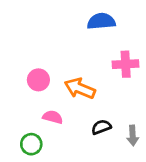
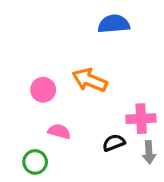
pink cross: (126, 64) -> (141, 119), moved
orange arrow: (80, 88) -> (90, 80), moved

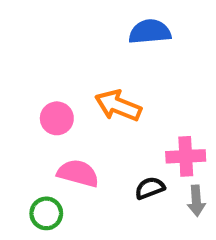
pink semicircle: (59, 131) -> (78, 173), size x1.4

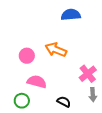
pink cross: (186, 156) -> (88, 74), turned -36
black semicircle: (150, 188) -> (64, 102), moved, turned 48

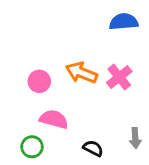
blue semicircle: (71, 15) -> (124, 22), moved
pink cross: (88, 74) -> (119, 77), moved

